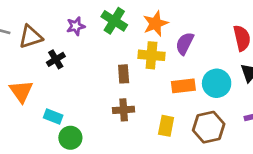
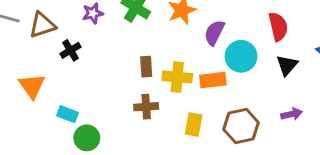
yellow cross: (151, 55) -> (177, 77), moved
cyan circle: (217, 83) -> (241, 56), moved

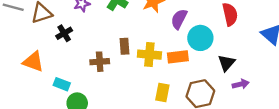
black triangle: (287, 65) -> (226, 63), moved
orange triangle: (32, 86) -> (33, 62), turned -35
brown cross: (146, 107) -> (100, 62), moved

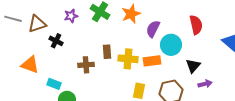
black cross: (64, 33) -> (56, 41), turned -32

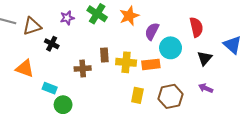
black triangle: (193, 66) -> (205, 58), moved
purple arrow: (205, 84) -> (206, 88), turned -144

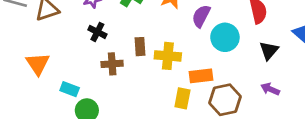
black cross: (52, 44) -> (97, 32), moved
orange rectangle: (151, 64) -> (201, 76), moved
orange triangle: (25, 69) -> (38, 64), turned 36

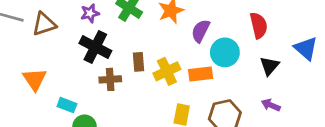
black cross: (97, 32) -> (95, 47), size x1.6
yellow cross: (168, 56) -> (167, 71), turned -30
orange rectangle: (201, 76) -> (201, 74), moved

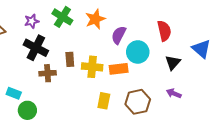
yellow cross: (167, 71) -> (92, 67), turned 30

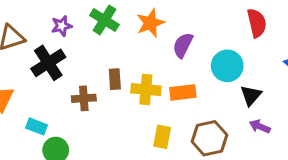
red semicircle: (164, 31) -> (257, 23), moved
black cross: (36, 48) -> (48, 63), moved, turned 30
cyan circle: (138, 52) -> (227, 66), moved
black triangle: (173, 63) -> (251, 95), moved

